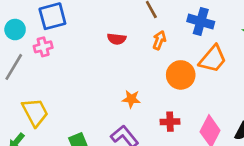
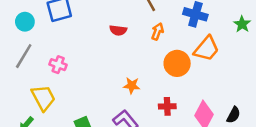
pink cross: (43, 47) -> (58, 65), moved, turned 35

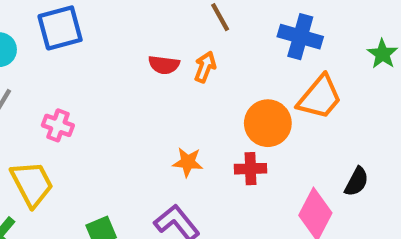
orange arrow: (157, 32) -> (205, 67), moved
red cross: (167, 106) -> (250, 169), moved
black semicircle: (233, 115) -> (357, 182), moved

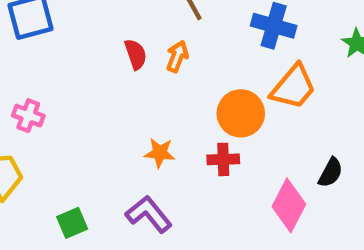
red semicircle: (164, 65) -> (136, 54), turned -116

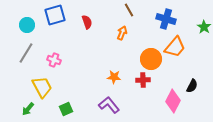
red semicircle: (136, 54) -> (87, 22), moved
green square: (72, 223) -> (66, 109), moved

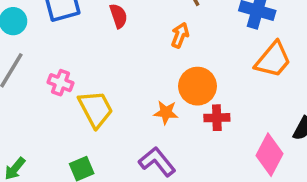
orange circle: (151, 59) -> (197, 86), moved
yellow trapezoid: (42, 87) -> (96, 109), moved

